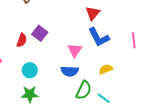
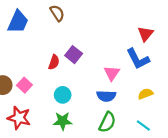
red triangle: (93, 13) -> (146, 34), moved
green semicircle: (84, 90) -> (107, 122), moved

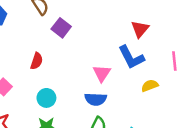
purple square: (74, 55) -> (61, 28), moved
yellow semicircle: (146, 94) -> (150, 86), moved

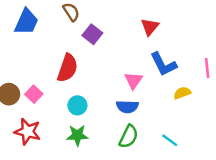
red triangle: (140, 29) -> (150, 27), moved
red semicircle: (37, 61) -> (67, 68), size x1.6

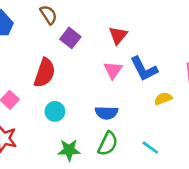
red triangle: (150, 27) -> (118, 35), moved
pink triangle: (134, 80) -> (113, 70), moved
green star: (77, 135) -> (69, 150), moved

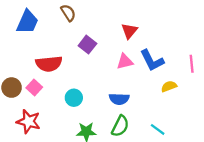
purple square: (70, 38) -> (87, 45), moved
pink triangle: (113, 70) -> (125, 61), turned 42
red semicircle: (45, 73) -> (49, 64), moved, turned 65

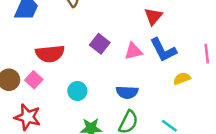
red triangle: (129, 31) -> (153, 16), moved
purple square: (87, 45) -> (100, 44), moved

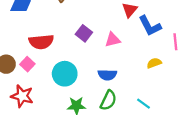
blue L-shape: (163, 50) -> (150, 26), moved
cyan circle: (77, 91) -> (65, 74), size x1.5

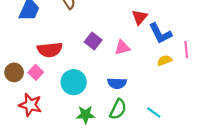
yellow semicircle: (154, 63) -> (165, 60), moved

